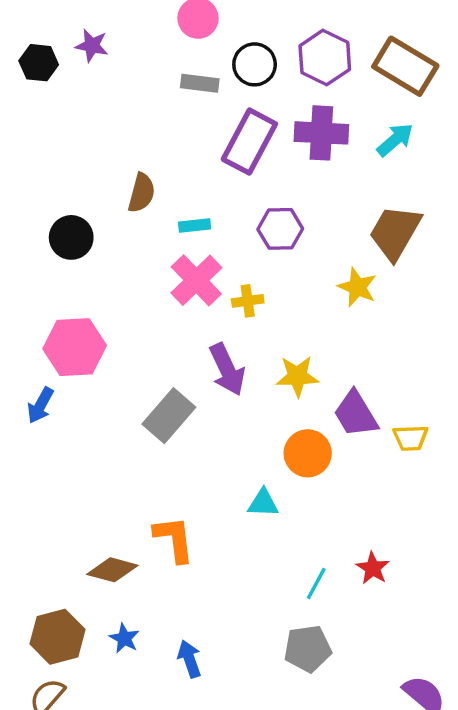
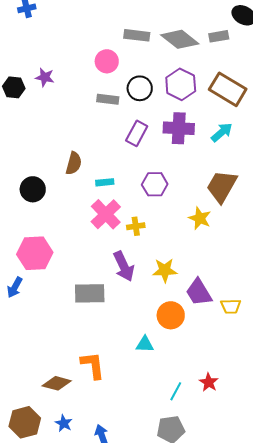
purple rectangle: (249, 142) -> (137, 133), size x0.7
gray rectangle: (169, 416) -> (90, 293), turned 48

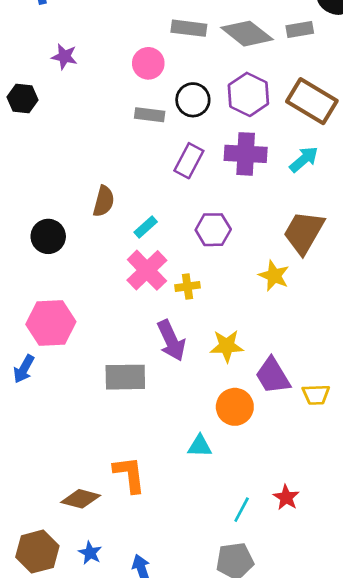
purple star: (45, 77) -> (64, 57), moved
cyan rectangle: (105, 182) -> (146, 227), turned -36

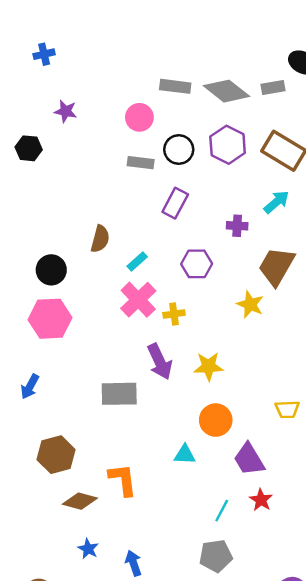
purple cross: (246, 154) -> (237, 226), moved, size x0.6
pink hexagon: (51, 323) -> (50, 319), moved
purple trapezoid: (273, 376) -> (249, 459), moved
brown hexagon: (37, 552) -> (56, 455), moved

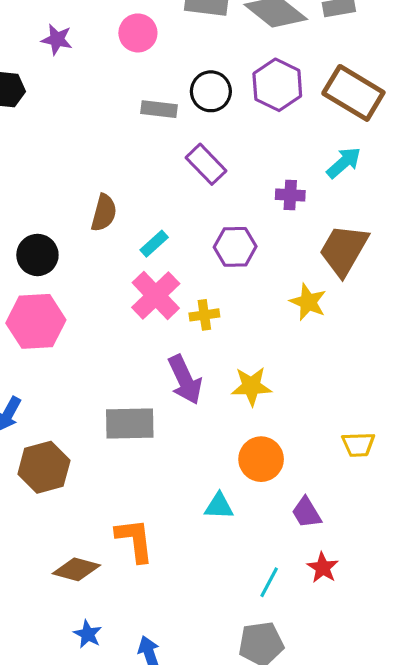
pink circle: (139, 117) -> (138, 33), moved
purple rectangle: (175, 203) -> (206, 164), turned -72
brown hexagon: (56, 455) -> (44, 467), moved
purple trapezoid: (249, 459) -> (306, 513), size x0.7

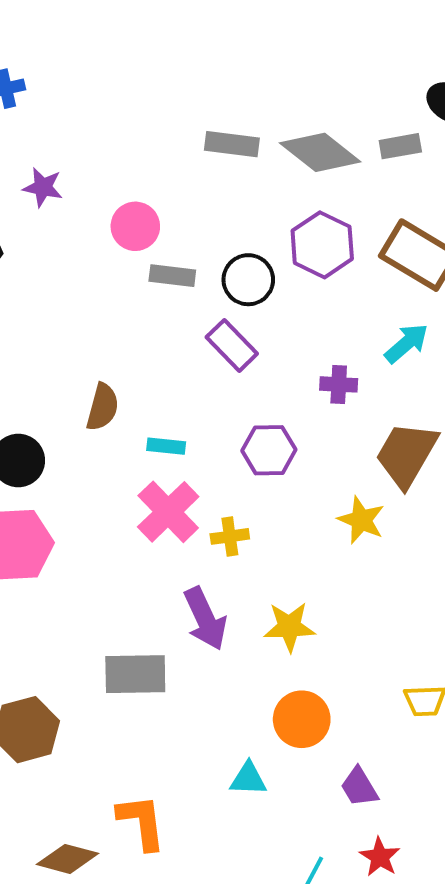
pink circle: (138, 33) -> (135, 226), moved
black circle: (211, 91) -> (248, 280), moved
cyan rectangle: (154, 244) -> (166, 446), turned 48

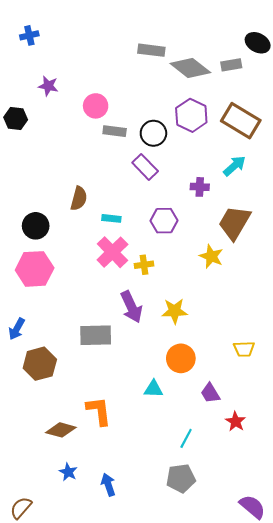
gray rectangle: (232, 144) -> (151, 50), moved
red star: (380, 857) -> (236, 422), moved

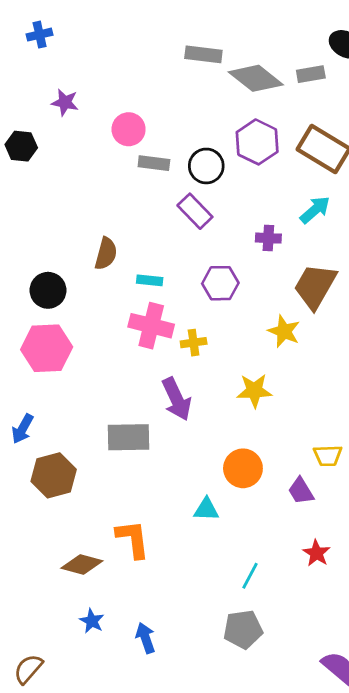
pink cross: (112, 252) -> (151, 326), turned -32
yellow star: (175, 311) -> (254, 391), moved
purple trapezoid: (210, 393) -> (301, 491), moved

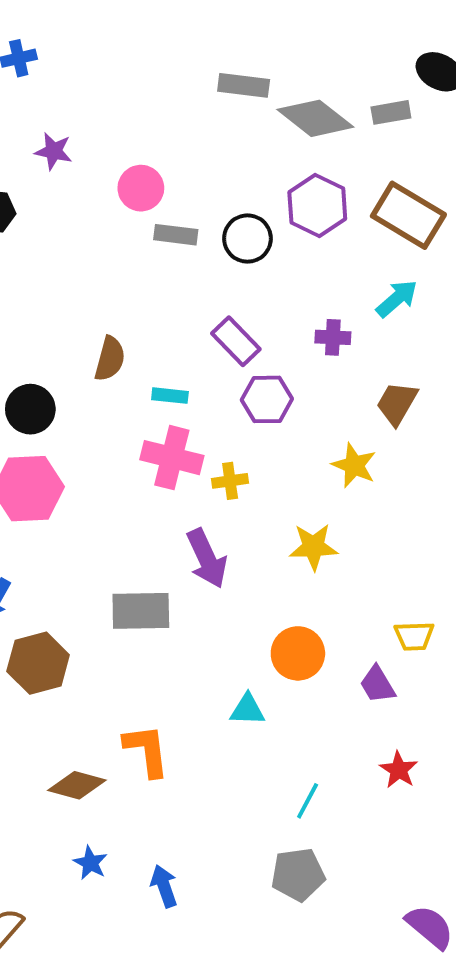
purple rectangle: (195, 211) -> (236, 341), moved
brown trapezoid: (315, 286) -> (397, 403), size x0.7

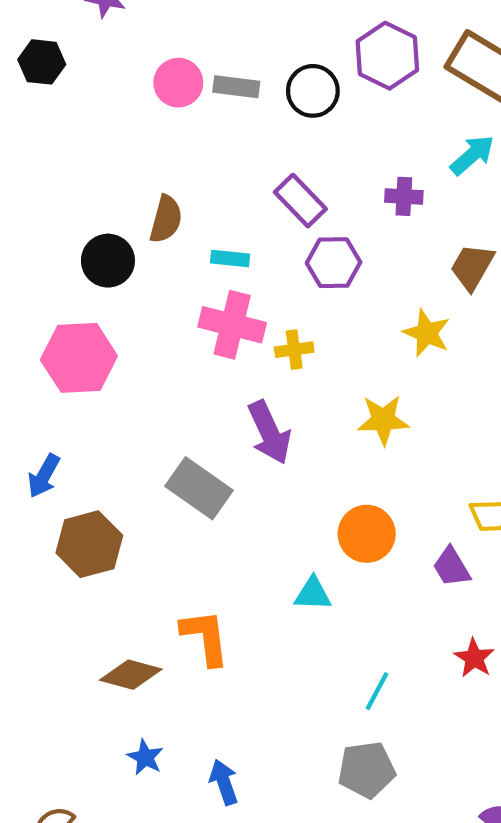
pink circle: (141, 188) -> (178, 83), moved
black circle: (30, 409) -> (108, 261), moved
gray rectangle: (141, 611) -> (199, 488), turned 36

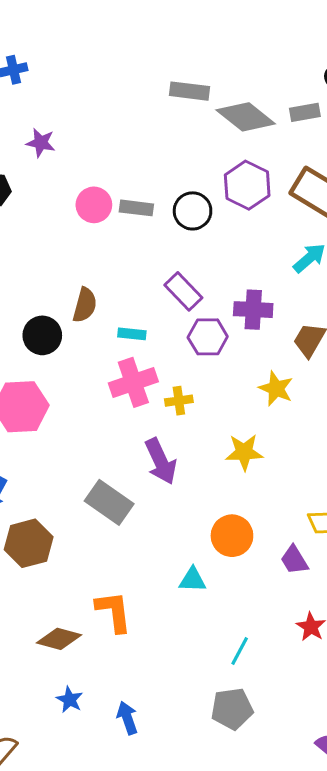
purple cross: (404, 196) -> (253, 310), moved, size x1.4
pink cross: (232, 325) -> (133, 382), turned -33

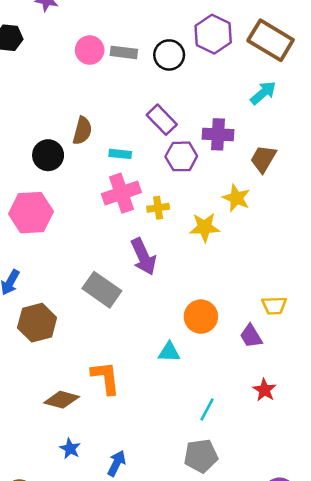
yellow star: (244, 452) -> (205, 227), moved
blue arrow: (127, 718) -> (117, 463), turned 45

